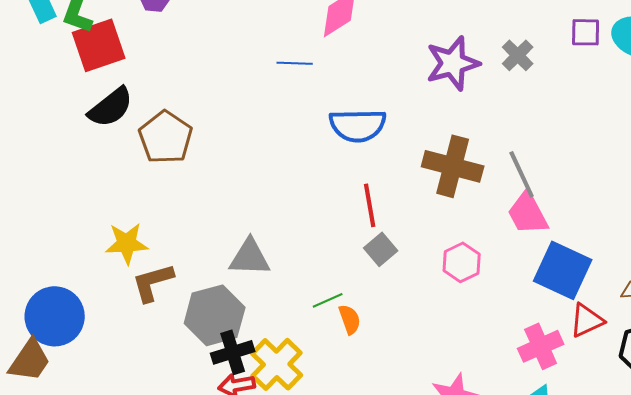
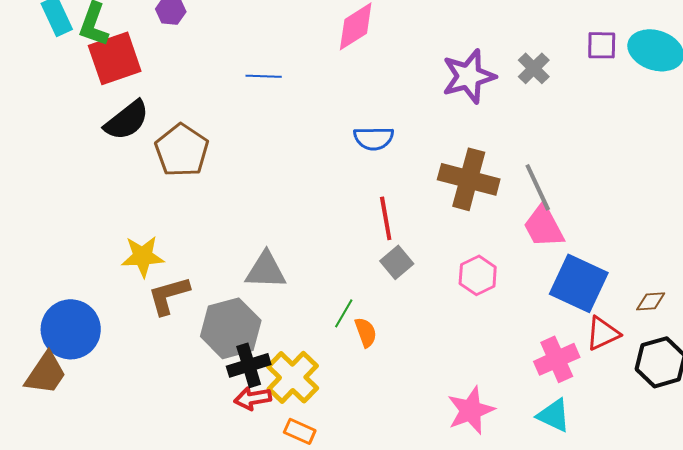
blue line: (295, 63) -> (264, 76), moved
blue semicircle: (358, 125) -> (374, 138), size x0.7
green line: (328, 300) -> (344, 313), turned -36

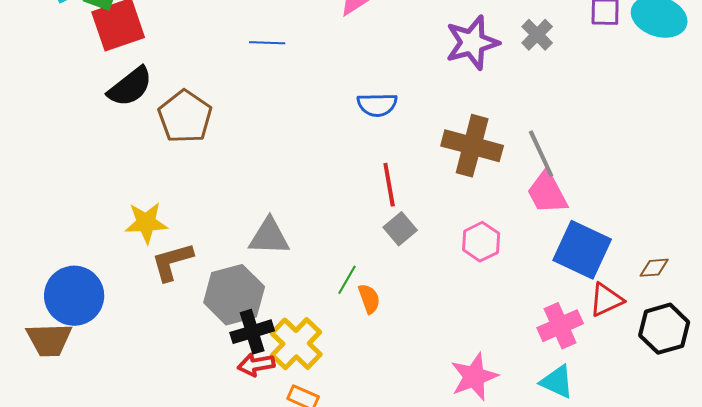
brown trapezoid: (46, 373) -> (49, 340), turned 54

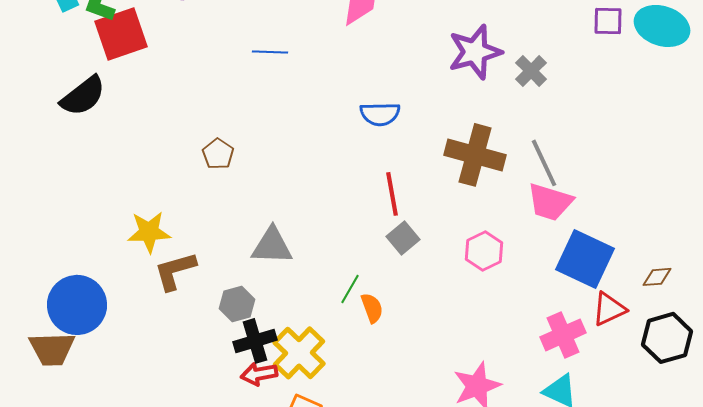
gray cross: (537, 35) -> (531, 71), moved
black semicircle: (130, 87) -> (83, 96), moved
brown pentagon: (185, 117) -> (218, 154), moved, size x0.6
pink trapezoid: (547, 193) -> (550, 202), turned -45
gray hexagon: (234, 295) -> (237, 304), size x0.6

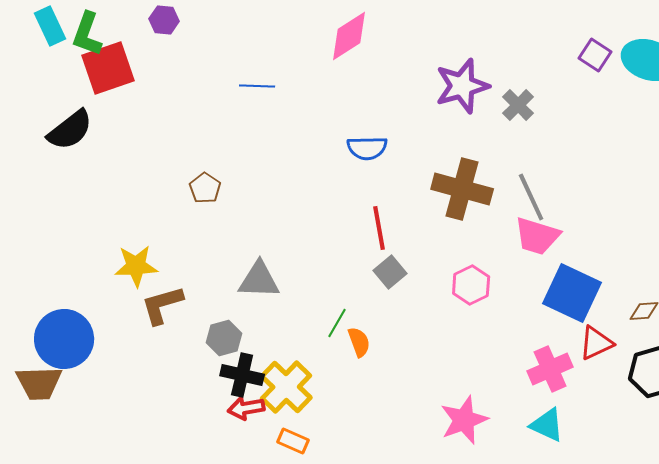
purple square: (608, 21) -> (595, 55), turned 32
black cross: (255, 341) -> (242, 375), turned 30

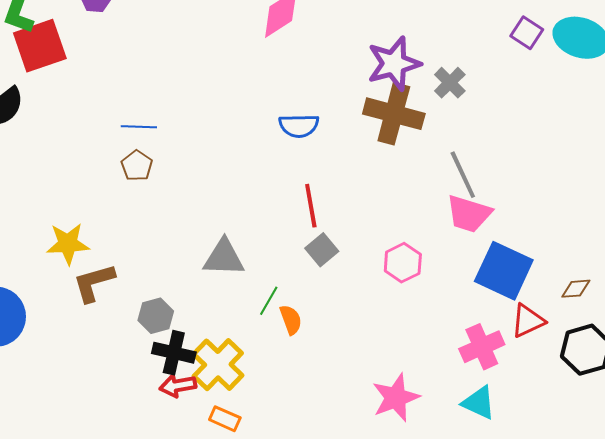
blue line: (257, 86) -> (139, 127), moved
brown cross: (462, 189) -> (394, 114), moved
gray triangle: (259, 280) -> (224, 258), moved

